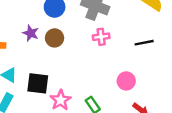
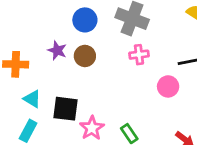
pink circle: (126, 81) -> (168, 86), moved

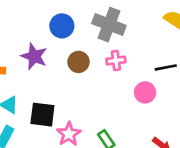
purple star: (57, 50) -> (34, 56), size x1.4
brown circle: (85, 56) -> (78, 62), moved

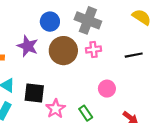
brown circle: (78, 62) -> (63, 51), size x1.6
pink circle: (145, 92) -> (107, 89), moved

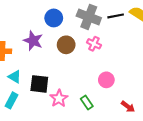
pink cross: (94, 49) -> (94, 44), turned 32
brown circle: (63, 51) -> (66, 45), size x0.7
black line: (134, 55) -> (116, 16), moved

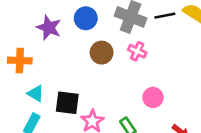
purple star: (33, 41) -> (49, 28), moved

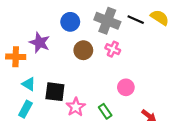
black line: (165, 16) -> (136, 20), turned 35
purple star: (49, 28) -> (40, 43), moved

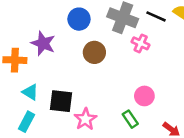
pink cross: (113, 49) -> (141, 43), moved
green rectangle: (105, 111) -> (130, 119), moved

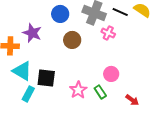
cyan triangle: (30, 92) -> (22, 71), size x1.5
pink star: (85, 119) -> (78, 90), moved
cyan rectangle: (26, 122) -> (28, 94), moved

